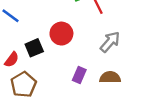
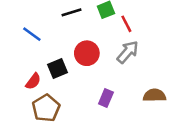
gray arrow: (110, 42) -> (128, 52), moved
brown semicircle: (110, 77) -> (154, 95), moved

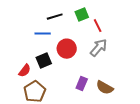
blue line: (32, 34) -> (43, 34), moved, turned -35
brown semicircle: (154, 95) -> (105, 88), moved, turned -150

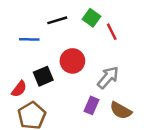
green square: (82, 15) -> (91, 18), turned -32
blue line: (43, 34) -> (29, 39), moved
gray arrow: (99, 48) -> (108, 77), moved

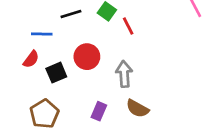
gray arrow: (108, 77) -> (124, 74), turned -45
red semicircle: (19, 89) -> (31, 59), moved
purple rectangle: (91, 105) -> (99, 111), moved

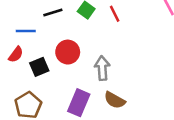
red line: (128, 26) -> (115, 14), moved
purple rectangle: (99, 111) -> (79, 103), size x1.5

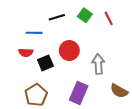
red semicircle: (16, 55) -> (26, 53), turned 56
brown semicircle: (115, 100) -> (119, 91), moved

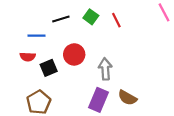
purple rectangle: (79, 93) -> (99, 100), moved

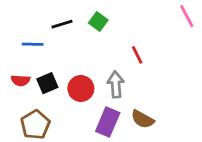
red line: (116, 20) -> (137, 55), moved
red circle: (74, 54) -> (81, 88), moved
red semicircle: (28, 57) -> (21, 80), moved

